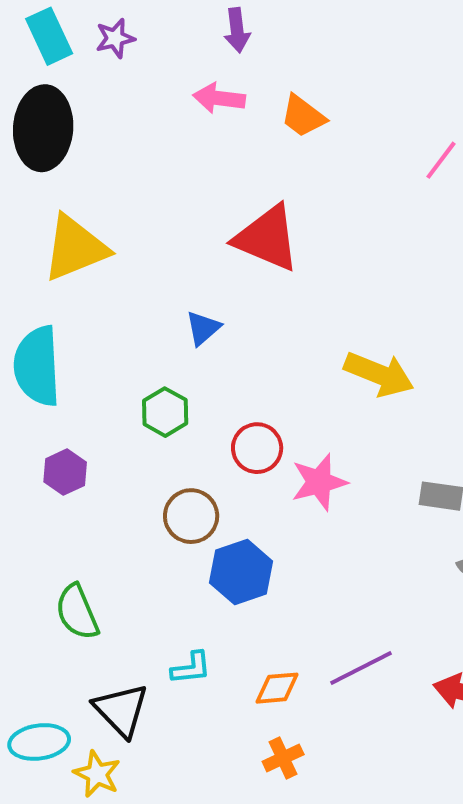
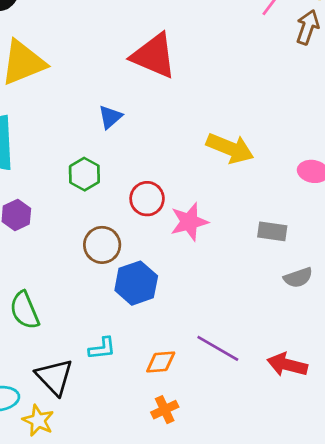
purple line: (361, 668) -> (218, 348), turned 57

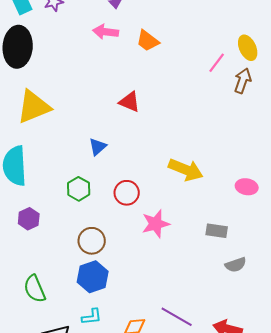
red triangle: (154, 56) -> (130, 102), size x0.6
red circle: (147, 199) -> (127, 193), moved
blue hexagon: (136, 283) -> (93, 277), moved

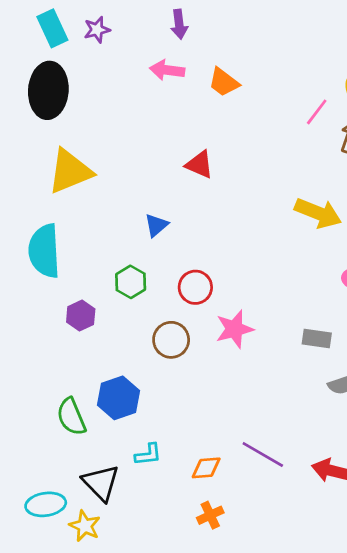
yellow arrow: (186, 170) -> (318, 213), moved
purple hexagon: (29, 219) -> (81, 316), moved
brown circle: (92, 241) -> (171, 340), moved
blue hexagon: (93, 277) -> (118, 398), moved

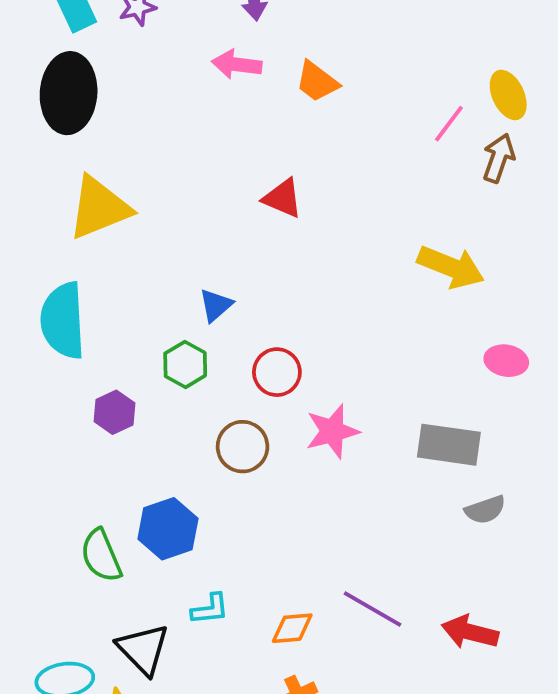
blue triangle: (156, 225) -> (216, 305), moved
gray rectangle: (317, 338) -> (449, 445), size x1.5

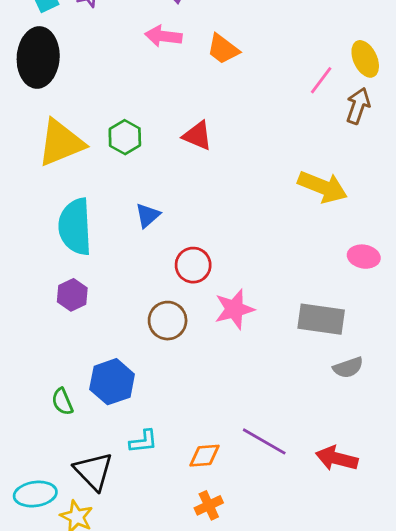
cyan semicircle: (63, 320) -> (75, 227), moved
green hexagon: (185, 364) -> (125, 137), moved
green semicircle: (101, 556) -> (62, 402), size x0.7

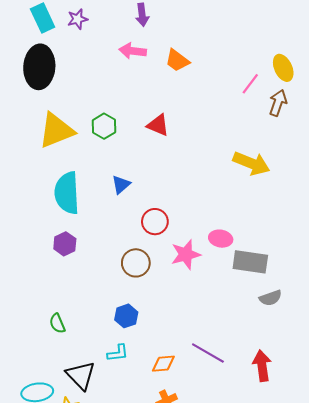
pink ellipse: (364, 257) -> (221, 239), moved
blue hexagon: (112, 382) -> (126, 316), moved, size x0.7
red arrow: (337, 458) -> (262, 366), turned 68

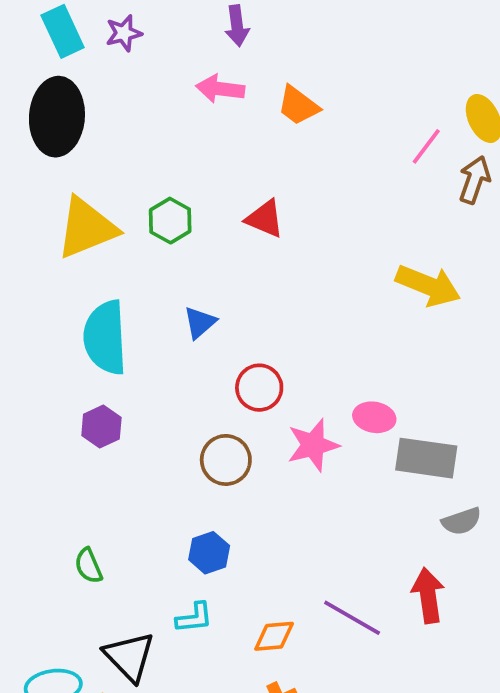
red arrow: (262, 366) -> (428, 595), moved

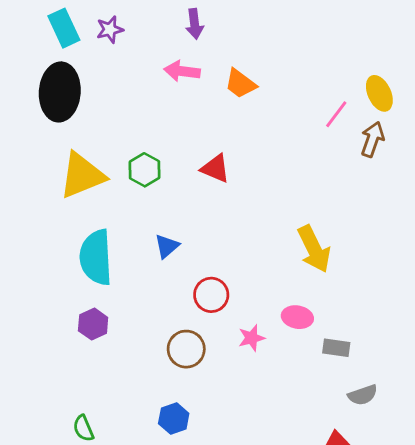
yellow arrow: (428, 286) -> (314, 249), moved, turned 42
pink star: (313, 445) -> (252, 338), size x0.7
gray rectangle: (426, 458) -> (336, 348), size x0.6

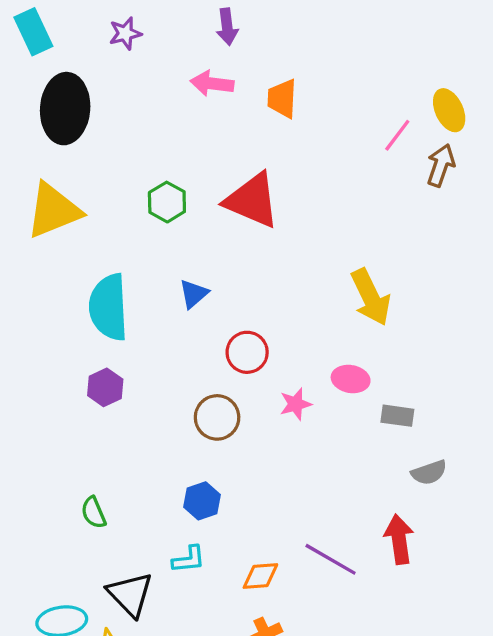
cyan rectangle: (64, 28) -> (33, 32), moved
orange trapezoid: (240, 84) -> (282, 99), turned 56
red triangle: (215, 168) -> (252, 200), size x1.6
yellow triangle: (82, 175) -> (53, 210), moved

